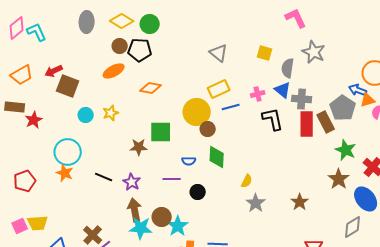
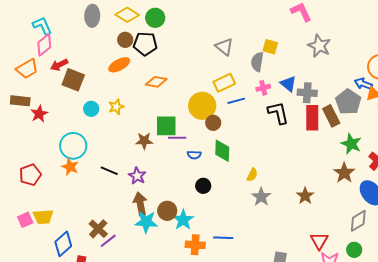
pink diamond: (17, 28) -> (44, 45), moved
gray semicircle: (288, 68) -> (257, 62), moved
purple line: (172, 179) -> (177, 138), moved

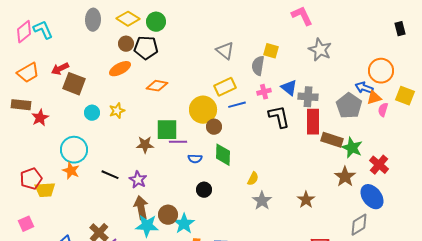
pink diamond: (44, 45) -> (24, 32), moved
brown rectangle: (331, 116) -> (332, 140), moved, turned -45
yellow trapezoid: (43, 217) -> (45, 190), moved

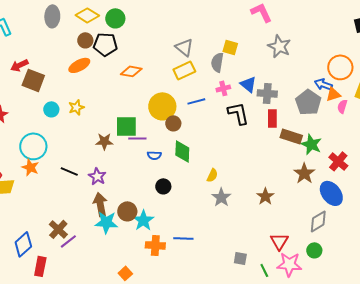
orange diamond: (157, 86) -> (131, 71), moved
yellow rectangle: (225, 87) -> (184, 70), moved
red rectangle: (313, 122) -> (272, 118), size x0.7

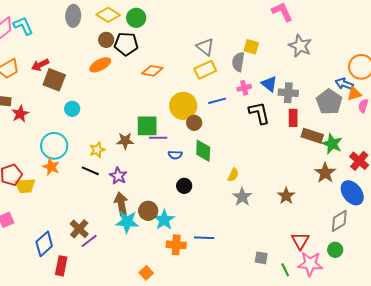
yellow star: (76, 107) -> (97, 150), moved

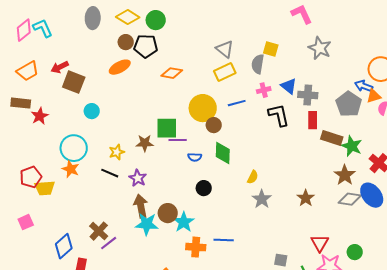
gray diamond: (339, 221) -> (350, 199), moved, turned 40

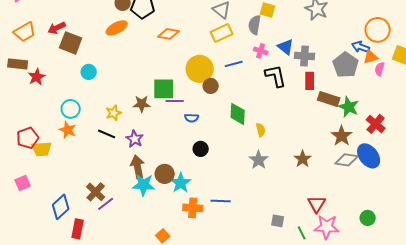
pink cross: (264, 90) -> (261, 51), turned 32
cyan circle: (74, 148) -> (71, 109), size x0.7
green diamond: (223, 153) -> (238, 114), moved
yellow semicircle: (253, 177) -> (261, 130), moved, turned -40
green circle: (355, 252) -> (368, 218), moved

